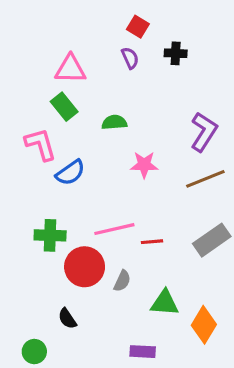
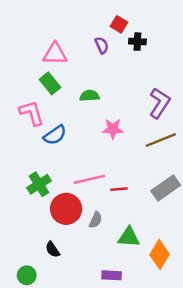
red square: (138, 27) -> (119, 24), moved
green cross: (50, 235) -> (39, 184), turned -35

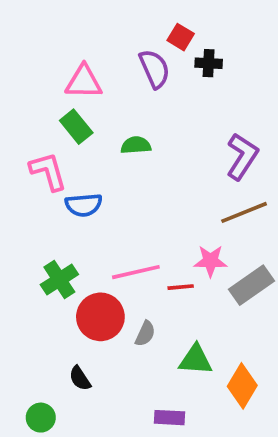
purple semicircle: (102, 45) -> (155, 69), size x1.5
pink star: (113, 129) -> (210, 261), moved
blue semicircle: (55, 135) -> (84, 205), turned 30

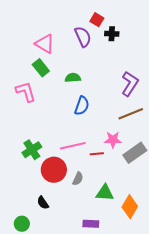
pink triangle: (84, 82) -> (45, 44), turned 30
blue semicircle: (84, 205) -> (82, 106), moved, turned -66

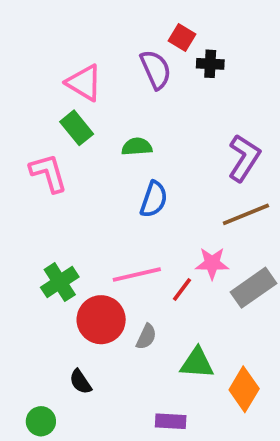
red line: (97, 154) -> (182, 290), turned -48

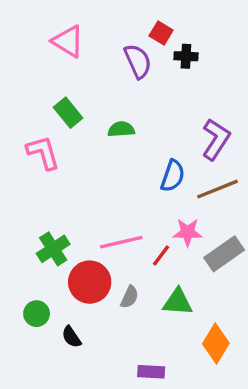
pink triangle: (84, 83) -> (68, 41), moved
blue semicircle: (154, 199) -> (173, 176), moved
green triangle: (197, 363) -> (178, 302), moved
green circle: (41, 421) -> (37, 314), moved

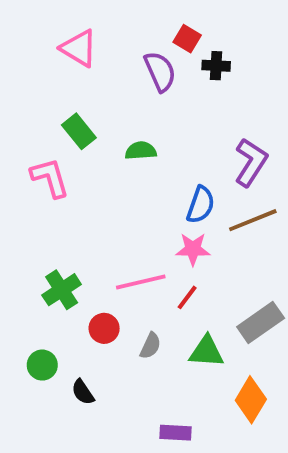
pink star: (188, 232) -> (193, 249), moved
gray rectangle: (224, 254) -> (261, 323), moved
red circle: (90, 282) -> (104, 328), size x0.6

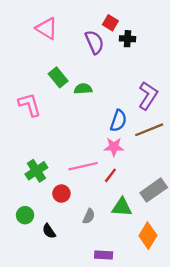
green rectangle: (79, 131) -> (58, 77), moved
gray semicircle: (150, 346) -> (89, 216), moved

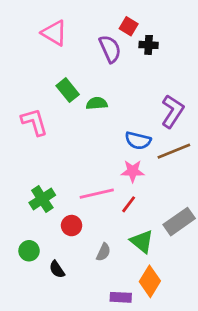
blue semicircle: (118, 121) -> (138, 141), turned 85
green triangle: (122, 207) -> (142, 241), turned 35
orange diamond: (148, 236) -> (150, 281), moved

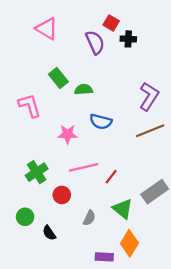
blue semicircle: (138, 141) -> (101, 122), moved
pink star: (133, 171) -> (68, 134), moved

